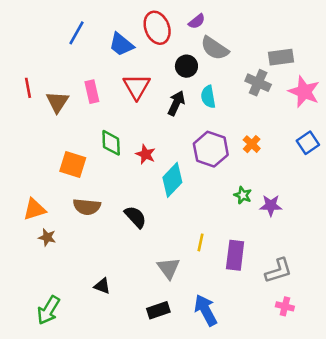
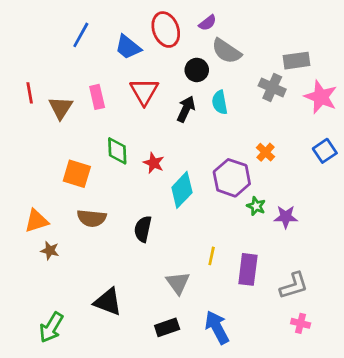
purple hexagon: (211, 149) -> (232, 178), moved
black semicircle: (135, 217) -> (143, 229), turned -125
black triangle: (102, 286) -> (108, 302), size x1.6

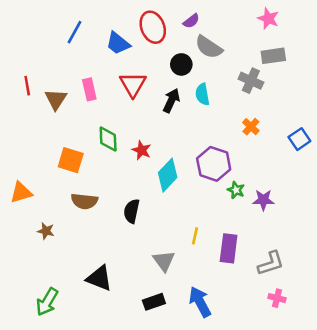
pink star: (321, 97) -> (268, 18), moved, size x0.7
orange cross: (265, 152) -> (251, 127), moved
orange triangle: (36, 221) -> (21, 192), moved

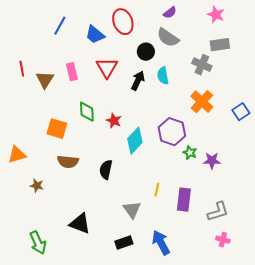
purple semicircle: (191, 21) -> (170, 13), moved
orange cross: (251, 127) -> (202, 102), size x1.6
green arrow: (47, 302) -> (38, 243), turned -55

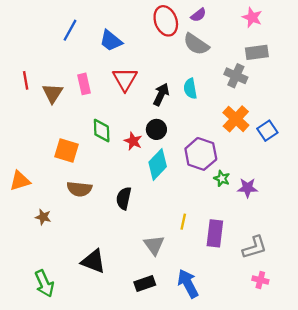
red ellipse: (123, 22) -> (166, 21), moved
black circle: (146, 52) -> (156, 129), moved
blue square: (241, 112) -> (267, 131), moved

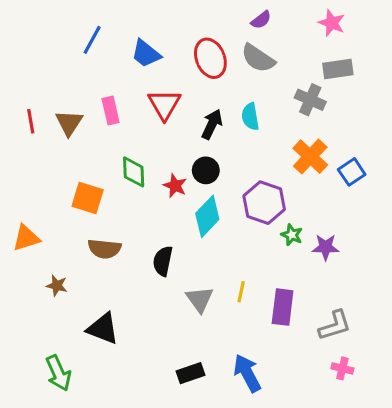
red ellipse: (166, 21) -> (210, 58), moved
red line: (26, 80) -> (31, 121), moved
gray triangle: (154, 245) -> (200, 299), moved
black triangle: (93, 261) -> (103, 329), moved

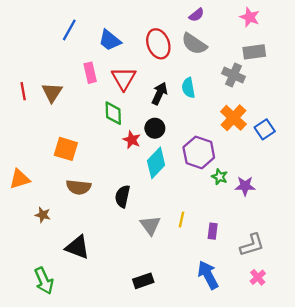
pink rectangle: (111, 110) -> (90, 73), moved
green diamond: (134, 172) -> (113, 113), moved
purple rectangle: (283, 307) -> (213, 231), size x0.6
pink cross: (342, 368) -> (258, 277), turned 35
blue arrow: (247, 373) -> (208, 275), moved

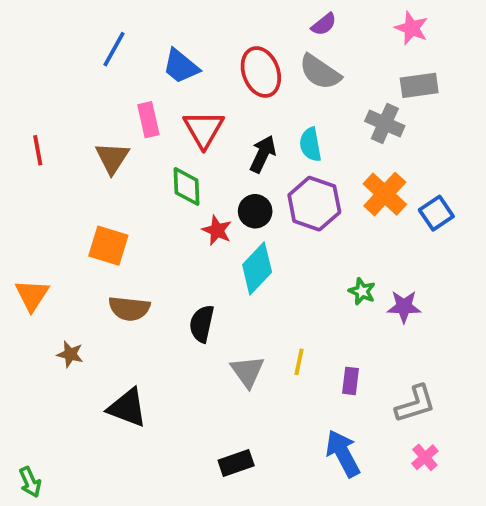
brown triangle: (52, 92) -> (112, 158), moved
purple hexagon: (199, 152) -> (314, 204), moved
orange triangle: (20, 179) -> (32, 295), turned -40
green arrow: (44, 281) -> (30, 482), moved, size x0.7

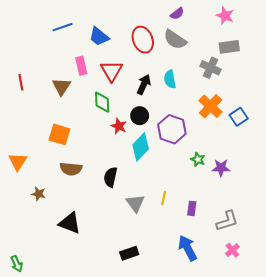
blue line: (114, 49) -> (63, 27), turned 42
purple hexagon: (314, 204) -> (172, 129), moved

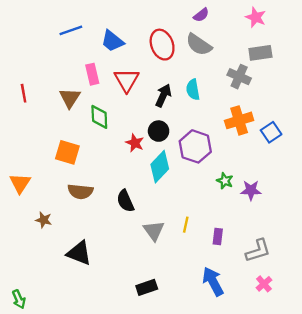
green diamond: (102, 102) -> (99, 117), moved
orange cross: (211, 106) -> (239, 120), turned 30
black semicircle: (110, 177) -> (125, 201), turned -36

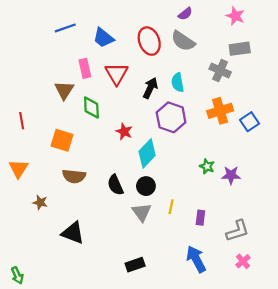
red line: (24, 93) -> (22, 121), moved
black circle: (159, 131) -> (146, 186), moved
purple hexagon: (195, 146) -> (171, 117), moved

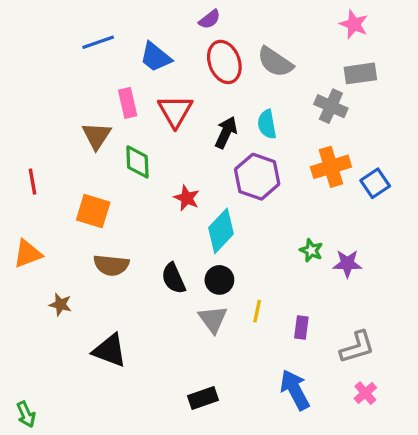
purple semicircle: (185, 14) -> (210, 19), moved
orange triangle: (18, 169) -> (28, 254), turned 36

